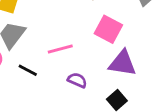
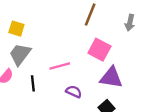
black line: (28, 70) -> (33, 83), turned 56

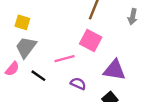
pink square: (99, 50) -> (91, 40), moved
black line: (33, 83) -> (38, 76), turned -49

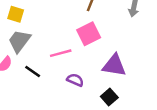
pink square: (91, 40) -> (89, 34), turned 35

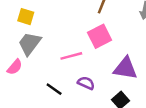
black line: (33, 71) -> (54, 89), moved

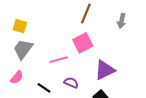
pink semicircle: (15, 67) -> (17, 77), moved
purple triangle: (125, 68) -> (105, 70), turned -35

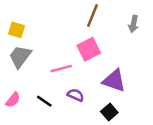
purple triangle: (105, 70) -> (114, 81), turned 45
pink semicircle: (17, 77) -> (13, 100), moved

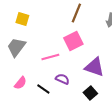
yellow square: (16, 30) -> (22, 19), moved
pink semicircle: (13, 100) -> (20, 83), moved
black line: (44, 101) -> (43, 89), moved

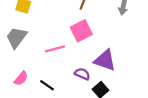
purple semicircle: (62, 79) -> (82, 74), moved

